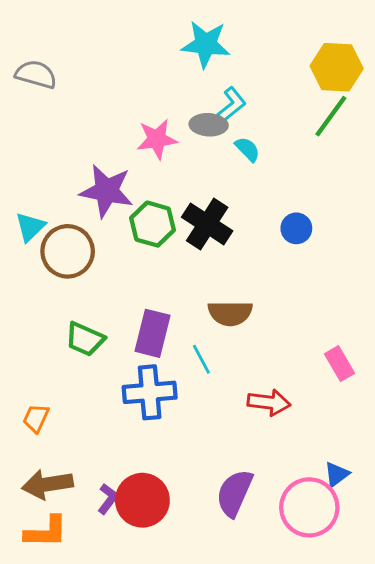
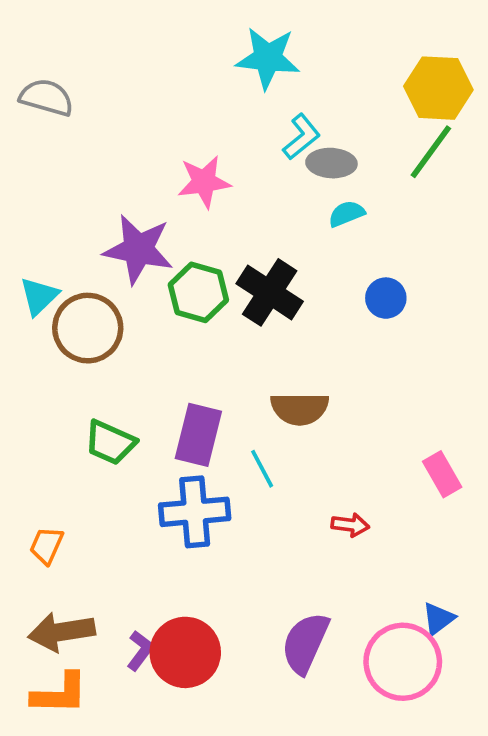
gray ellipse: (209, 125) -> (331, 163), moved
cyan semicircle: (247, 149) -> (346, 214), moved, turned -68
red arrow: (269, 402) -> (350, 525), size x0.7

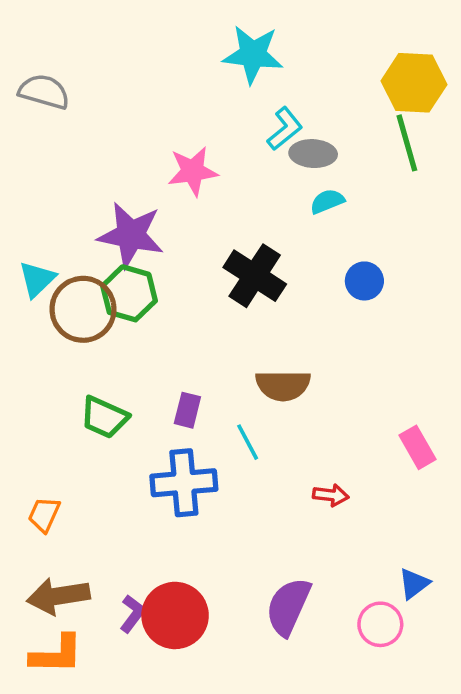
green line: (431, 152) -> (407, 143), turned -52
green hexagon: (198, 292) -> (129, 293), moved
purple rectangle: (198, 435) -> (187, 410), size x0.6
pink circle: (403, 662) -> (380, 624), size x0.6

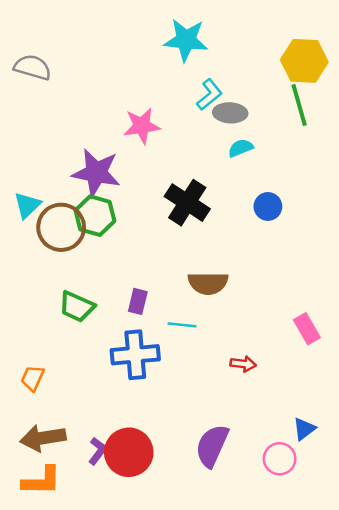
cyan line: (248, 442) -> (182, 325), turned -56

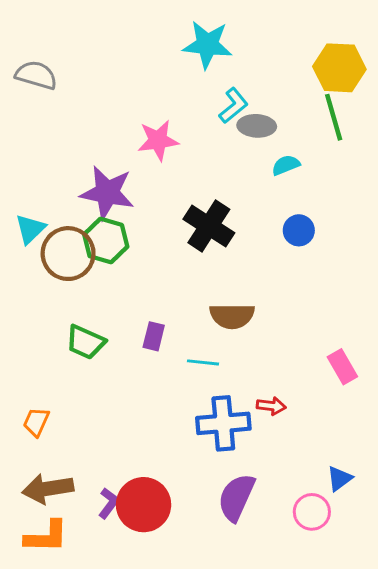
cyan semicircle: (241, 148) -> (286, 165), moved
blue cross: (135, 355) -> (223, 423), moved

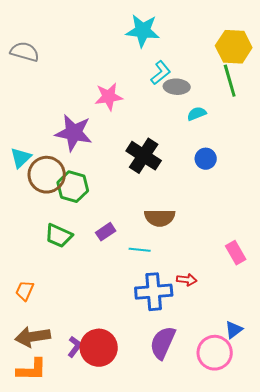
green hexagon: (106, 241) -> (73, 187), moved
purple rectangle: (154, 336) -> (106, 232), turned 42
pink circle: (312, 512) -> (215, 353), size x1.4

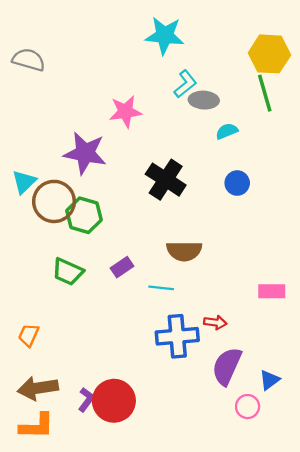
pink rectangle: (236, 253) -> (272, 291), turned -60
purple semicircle: (163, 343) -> (227, 366), moved
pink circle: (215, 353) -> (248, 407), size x0.6

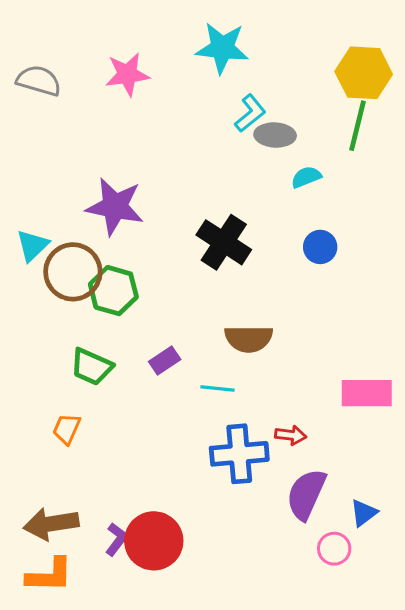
green line: (265, 93) -> (357, 126), turned 30
pink star: (125, 112) -> (127, 74), moved
pink rectangle: (272, 291) -> (367, 393), size x1.4
orange trapezoid: (29, 335) -> (67, 429), moved

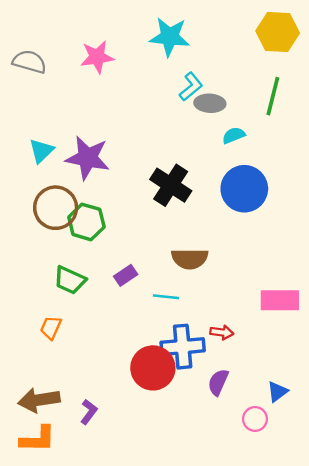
yellow hexagon: (364, 73) -> (278, 32), moved
cyan triangle: (32, 245) -> (41, 151), moved
blue circle: (320, 247) -> (244, 189), size x1.8
purple semicircle: (306, 494) -> (218, 382), moved, size x0.7
red circle: (154, 541) -> (153, 368), moved

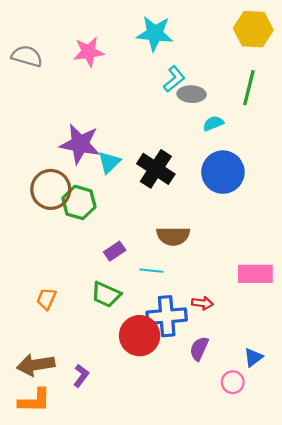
cyan triangle: (41, 151) -> (109, 162), moved
green trapezoid: (70, 280) -> (106, 294), moved

